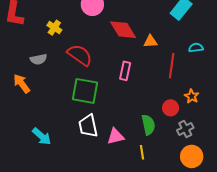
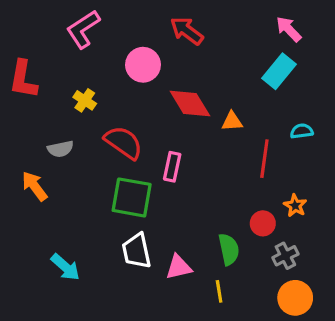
pink rectangle: (125, 71) -> (172, 167), moved

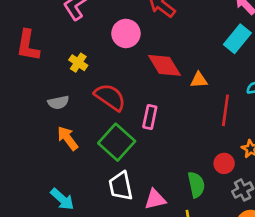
orange arrow: (35, 186) -> (68, 138), moved
green square: (132, 197) -> (117, 142), turned 32

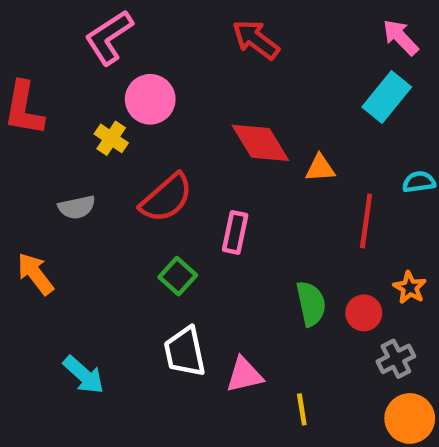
pink circle: (126, 33) -> (150, 99), moved
red semicircle: (110, 97) -> (166, 198), turned 104
orange arrow: (68, 138) -> (35, 274), moved
green square: (117, 142) -> (178, 276), size x0.6
green semicircle: (196, 185) -> (311, 304), moved

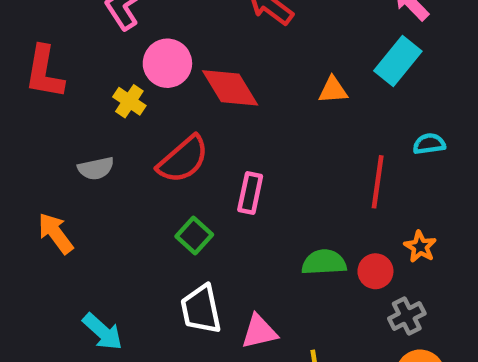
red diamond: (260, 143) -> (230, 88), moved
orange triangle: (320, 168) -> (333, 90), moved
green semicircle: (311, 304) -> (324, 262), turned -81

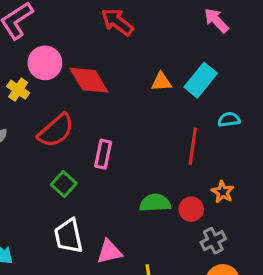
cyan rectangle: (398, 61) -> (201, 80), moved

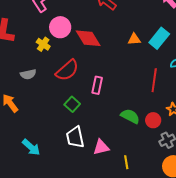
green semicircle: (155, 203) -> (130, 116), turned 30

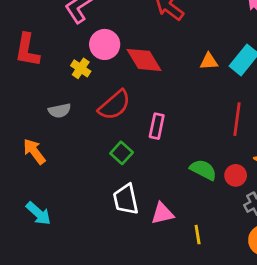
cyan arrow: (31, 147) -> (38, 213), moved

